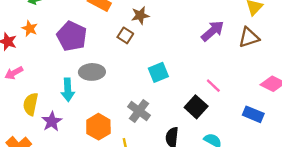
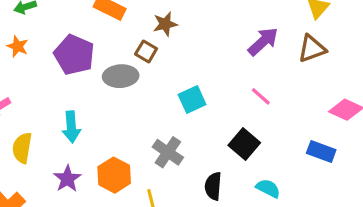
gray ellipse: (92, 72) -> (121, 76), moved
pink line: (213, 86) -> (261, 96), moved
purple star: (52, 121) -> (67, 179), moved

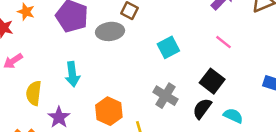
gray cross: (168, 152) -> (165, 96), moved
purple star: (67, 179) -> (59, 117), moved
black semicircle: (213, 186) -> (202, 109), moved, turned 35

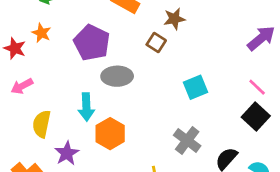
gray ellipse: (110, 31) -> (117, 76), moved
black square: (212, 81) -> (256, 117), moved
orange hexagon: (109, 111) -> (110, 134), moved

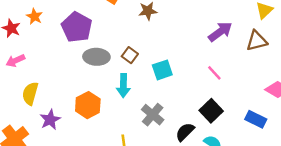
brown square: (156, 43) -> (130, 55), moved
cyan arrow: (86, 107) -> (123, 86), moved
black square: (256, 117) -> (211, 111), moved

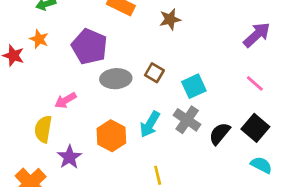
pink arrow: (15, 61) -> (65, 100), moved
cyan arrow: (123, 86) -> (150, 124), moved, turned 35
gray cross: (153, 115) -> (187, 120), moved
black semicircle: (185, 132) -> (220, 134), moved

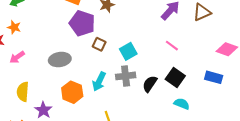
purple pentagon: (89, 47) -> (82, 23), moved
gray ellipse: (116, 79) -> (60, 60), moved
pink arrow: (65, 100) -> (17, 57), moved
gray cross: (187, 120) -> (126, 76), turned -36

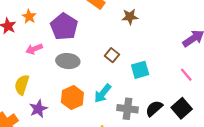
purple pentagon: (82, 23) -> (64, 27), moved
pink arrow: (17, 57) -> (34, 49), moved
gray cross: (126, 76) -> (127, 109), moved

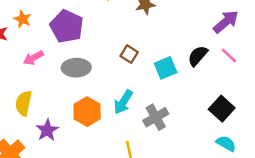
pink line: (186, 75) -> (229, 55), moved
black semicircle: (154, 108) -> (198, 56), moved
gray cross: (127, 109) -> (156, 117), turned -30

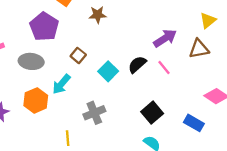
purple pentagon: (67, 26) -> (44, 27), moved
cyan square: (166, 68) -> (108, 71), turned -30
cyan arrow: (123, 102) -> (61, 84), moved

